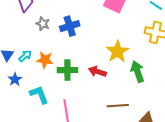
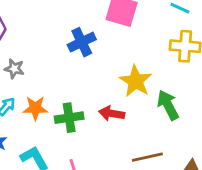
gray star: (43, 24) -> (14, 69), moved
blue cross: (70, 26) -> (82, 42), moved

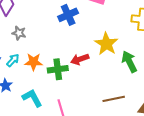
red arrow: (112, 113) -> (80, 59), moved, turned -30

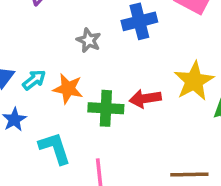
gray star: (19, 33) -> (89, 40), moved

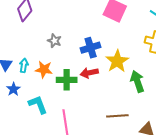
blue cross: (139, 21) -> (91, 48), moved
cyan arrow: (34, 80) -> (24, 65), turned -40

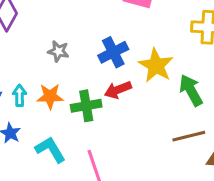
brown line: (117, 116) -> (189, 136), moved

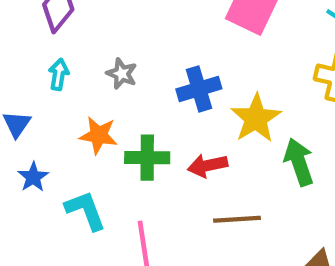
red arrow: (118, 90) -> (208, 165), moved
cyan arrow: (20, 95) -> (59, 74), moved
brown line: (189, 136) -> (237, 219), moved

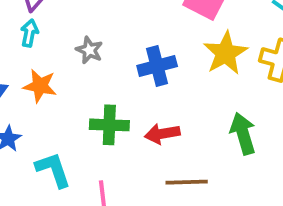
cyan arrow: (59, 74) -> (29, 33), moved
yellow star: (256, 118) -> (225, 53), moved
orange star: (99, 135) -> (40, 86), moved

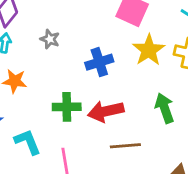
gray star: (89, 50) -> (50, 39), moved
red arrow: (162, 134) -> (106, 111), size x1.4

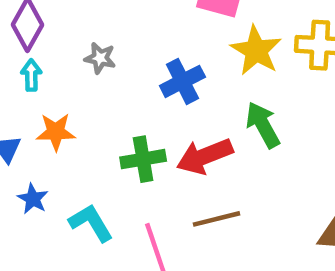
green arrow: (165, 108) -> (263, 125), moved
brown line: (125, 146) -> (217, 219), moved

